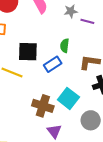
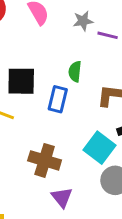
blue rectangle: (53, 64) -> (58, 99), turned -42
cyan square: (68, 98) -> (99, 148), moved

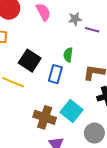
black square: (21, 81) -> (30, 61), turned 30
cyan square: (99, 148) -> (72, 111), moved

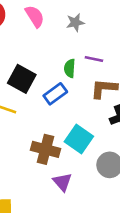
purple line: (92, 30) -> (94, 59), moved
blue rectangle: (55, 74) -> (55, 94), turned 42

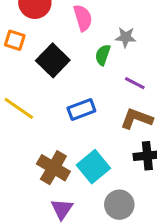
green semicircle: (70, 68) -> (103, 55), moved
black square: (22, 79) -> (53, 60), moved

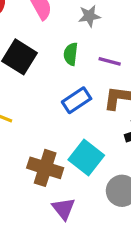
green semicircle: (103, 55) -> (71, 54), moved
blue rectangle: (81, 110) -> (77, 100), moved

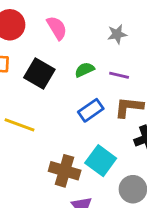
gray star: (89, 16) -> (117, 34), moved
green semicircle: (71, 54) -> (84, 70), turned 60

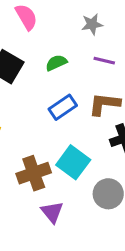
purple line: (119, 75) -> (104, 61), moved
brown cross: (65, 171) -> (34, 173), turned -36

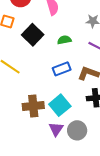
purple triangle: (52, 212) -> (56, 129), moved

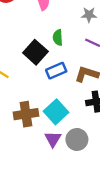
black square: (33, 35) -> (35, 52), moved
green semicircle: (64, 40) -> (58, 38), turned -80

